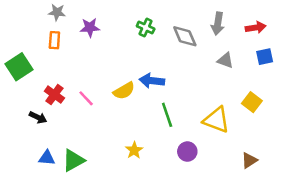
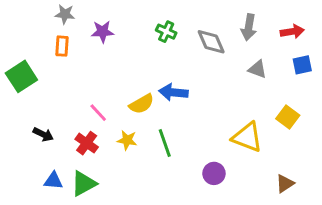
red cross: (54, 95) -> (87, 143), moved
green line: (167, 115) -> (165, 143), moved
yellow star: (134, 150) -> (127, 140), moved, turned -30

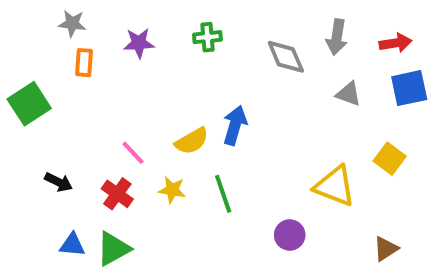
gray star: (65, 14) -> (72, 23), moved
green cross: (166, 32) -> (207, 37), moved, turned -30
blue square: (302, 65) -> (409, 88), size x1.4
blue arrow: (173, 92) -> (235, 125), turned 100

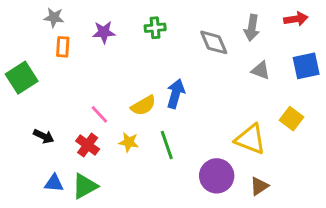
red arrow: (395, 43) -> (296, 19), moved
purple circle: (290, 235) -> (217, 176), size x1.5
brown triangle: (386, 249) -> (259, 186), moved

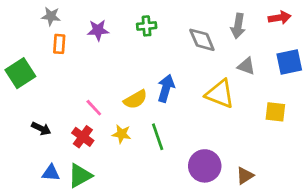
yellow square: (291, 119) -> (275, 112), turned -30
yellow triangle: (250, 139) -> (220, 94), moved

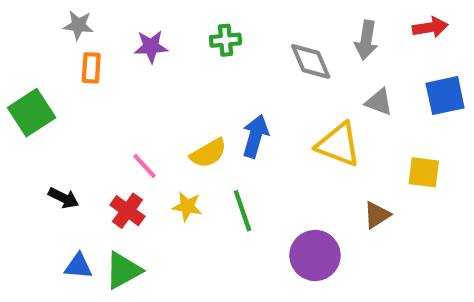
brown triangle: (245, 176) -> (377, 215), moved

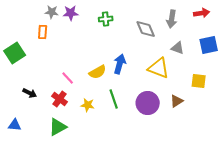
gray star: (78, 25) -> (52, 12), moved
purple star: (151, 47) -> (71, 13), moved
yellow star: (187, 206) -> (88, 105), moved
purple circle: (315, 255) -> (148, 103), moved
blue triangle: (78, 266) -> (15, 125), moved

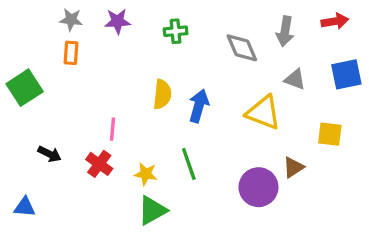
gray star: (52, 12) -> (71, 20), moved
yellow semicircle: (98, 72) -> (162, 94), moved, turned -54
pink line: (68, 78) -> (113, 129), turned 48
purple circle: (148, 103) -> (258, 187), moved
green triangle: (58, 127) -> (152, 210), moved

